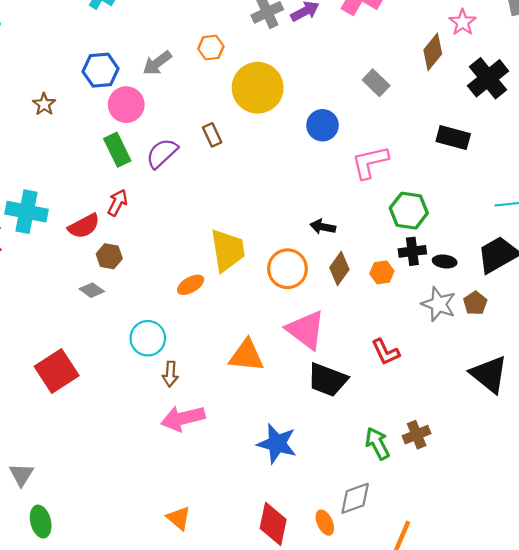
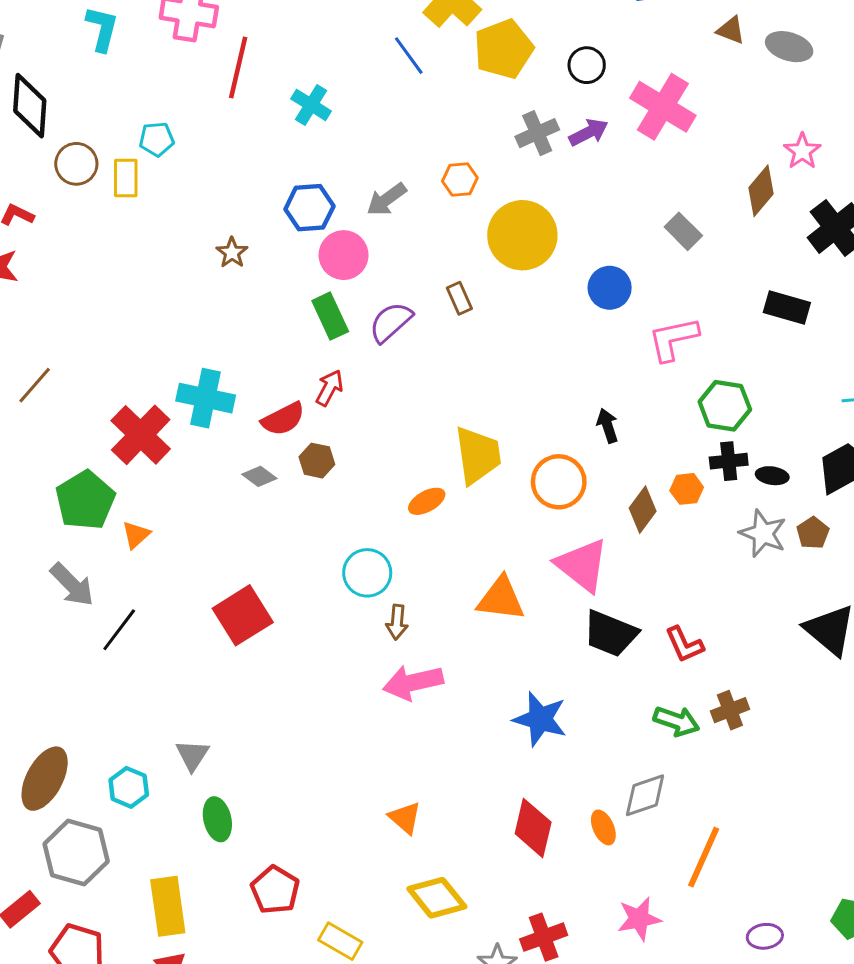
black arrow: (323, 227) -> (608, 426), turned 60
brown diamond: (339, 269) -> (643, 510), moved
gray diamond: (92, 290) -> (259, 476), moved
red L-shape: (386, 352) -> (684, 644), moved
green arrow: (377, 443) -> (677, 721), turned 136

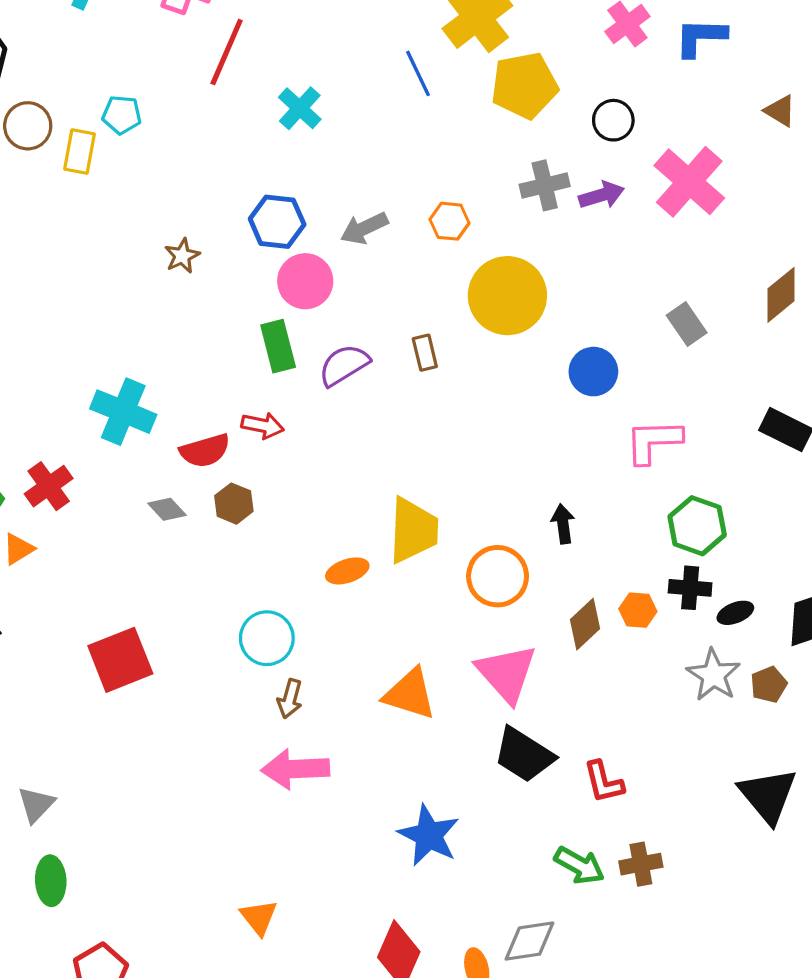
red arrow: (329, 388) -> (263, 426), turned 63
red cross: (141, 435) -> (49, 486), moved, size x0.7
black ellipse: (772, 476) -> (735, 613), turned -40

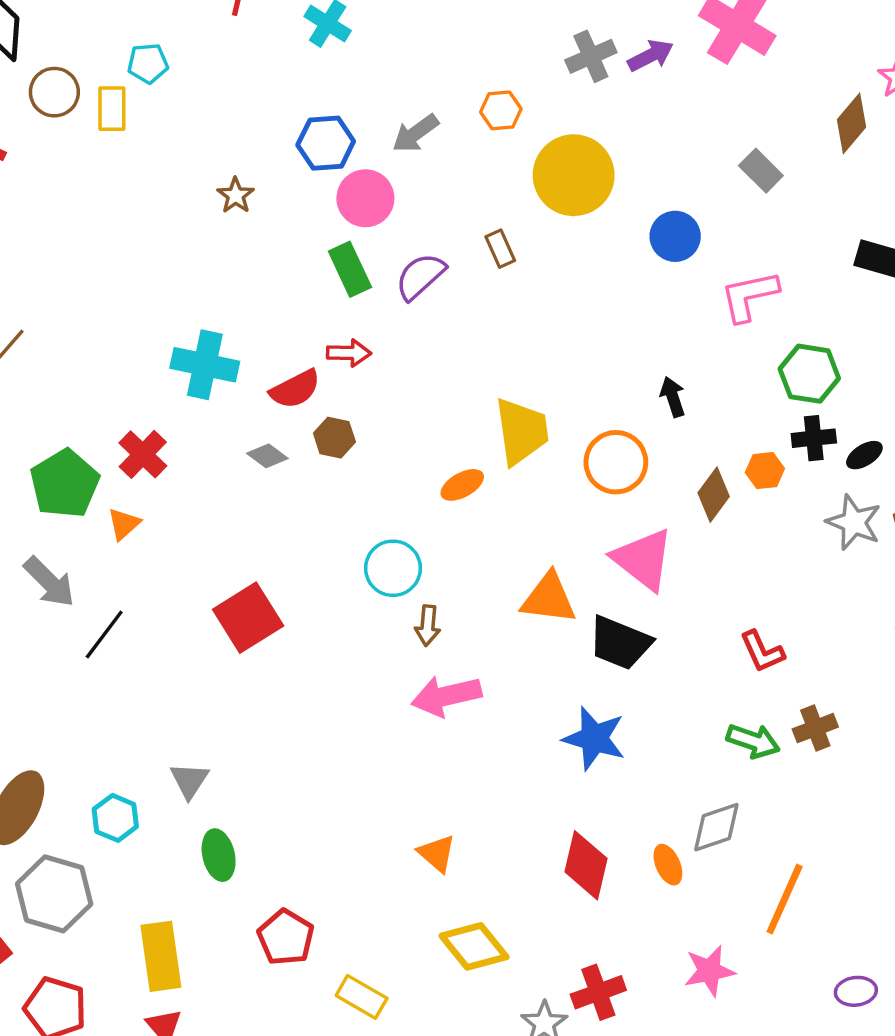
black trapezoid: (524, 755) -> (620, 643), moved

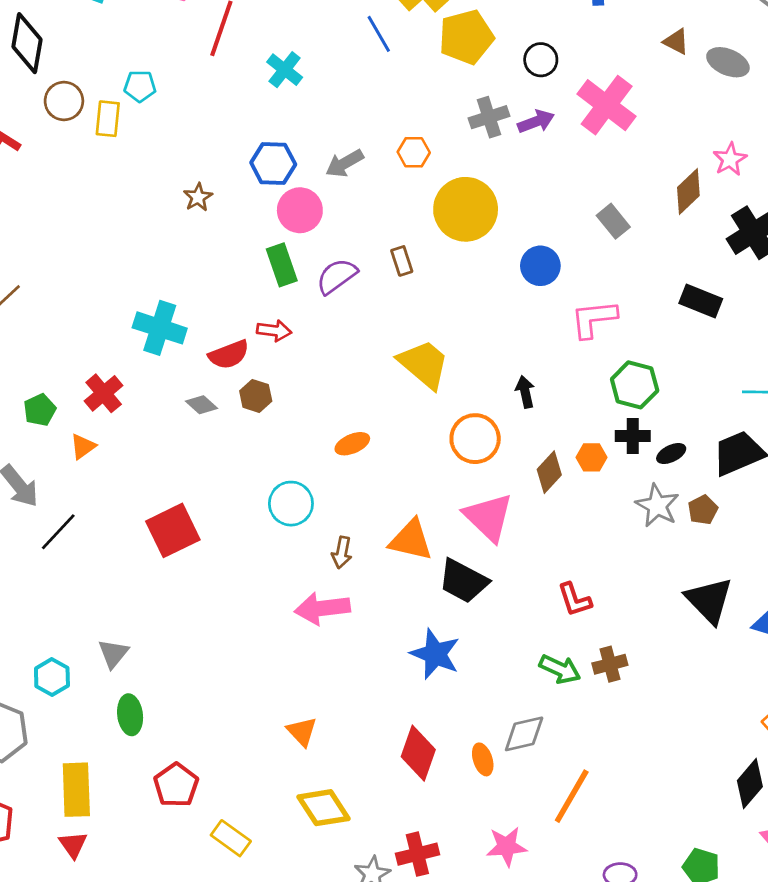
yellow trapezoid: (522, 431) -> (424, 364), moved, turned -48
green pentagon: (65, 484) -> (40, 410), size x0.6
brown arrow: (428, 626) -> (342, 552), moved

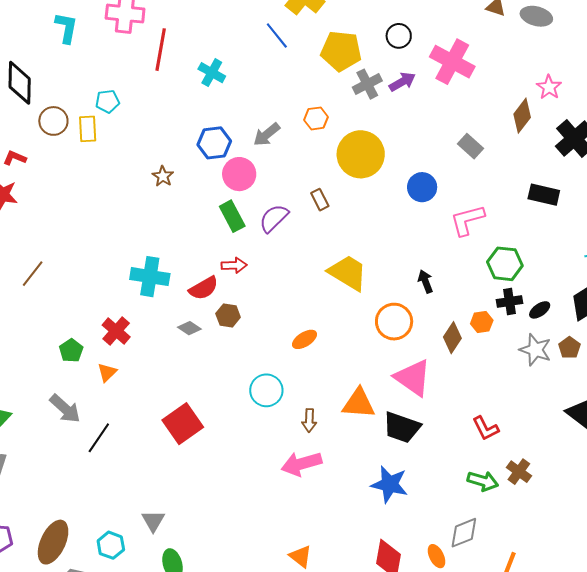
yellow pentagon: (466, 37) -> (341, 51), moved, turned 30
brown cross: (610, 664) -> (519, 472), turned -30

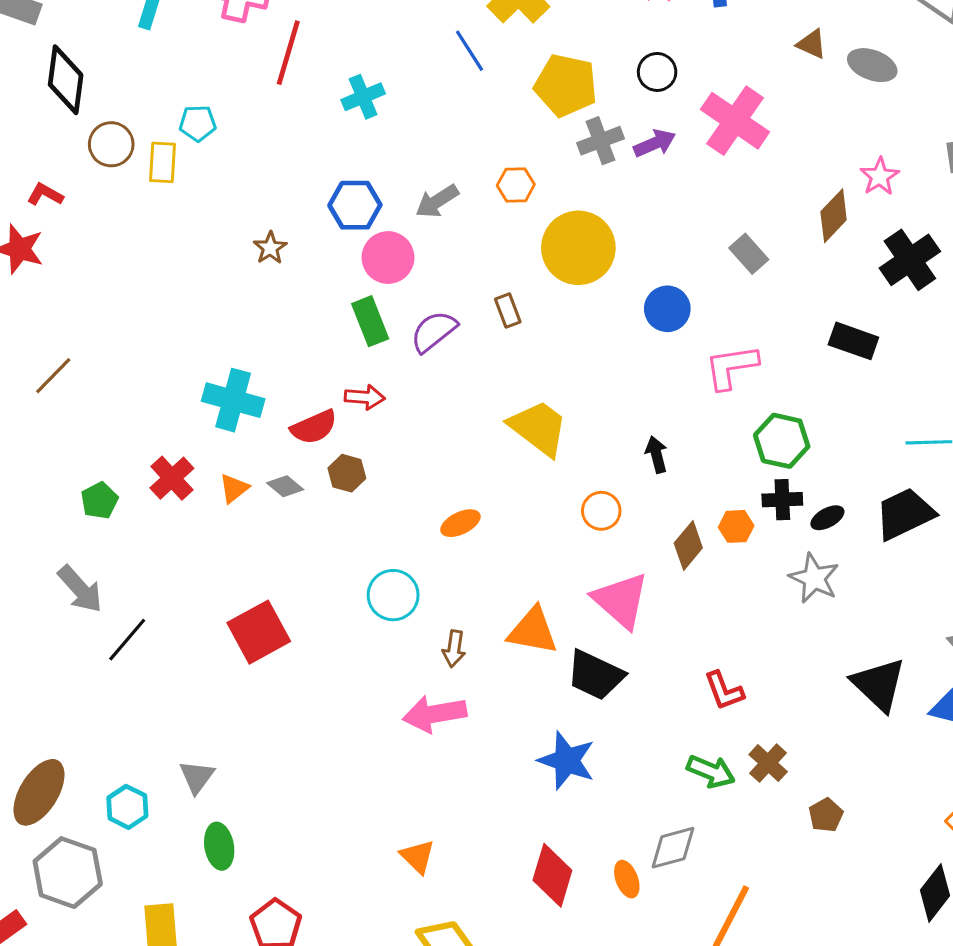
cyan cross: (212, 73) -> (363, 97), turned 32
orange circle: (394, 322) -> (601, 511), size x0.7
brown pentagon: (569, 348) -> (826, 815), moved
orange triangle: (107, 372) -> (234, 488), moved

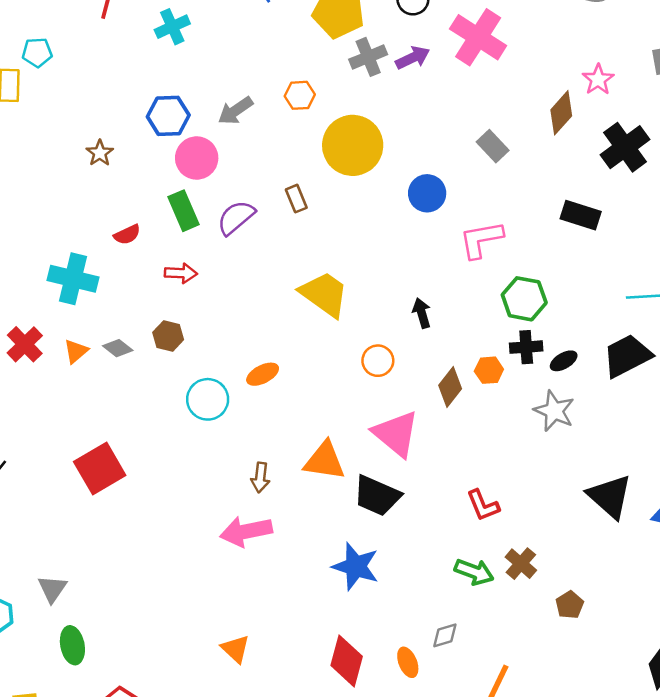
red semicircle: (314, 427) -> (127, 235), moved, size x0.7
cyan circle: (393, 595) -> (208, 399), moved
gray diamond: (673, 848) -> (445, 635), size x0.7

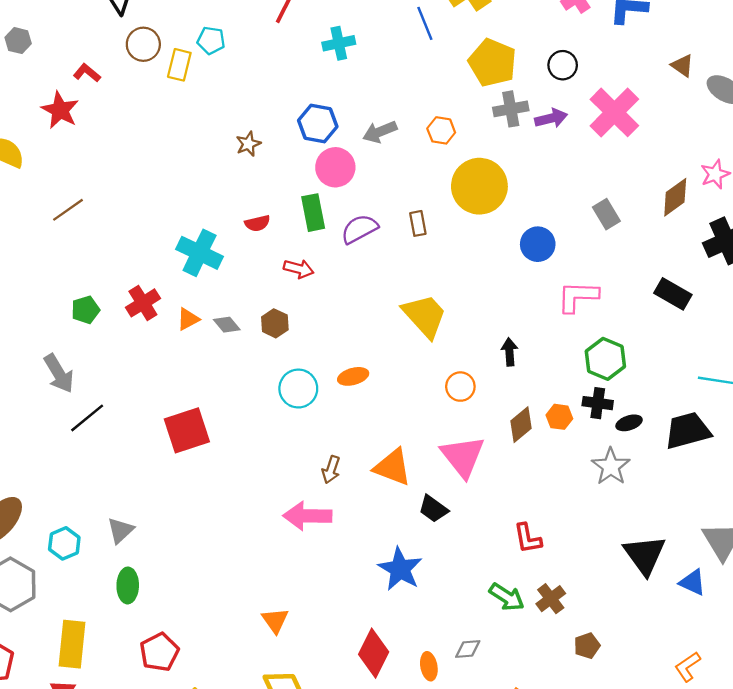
black trapezoid: (377, 496) -> (433, 509), size x0.7

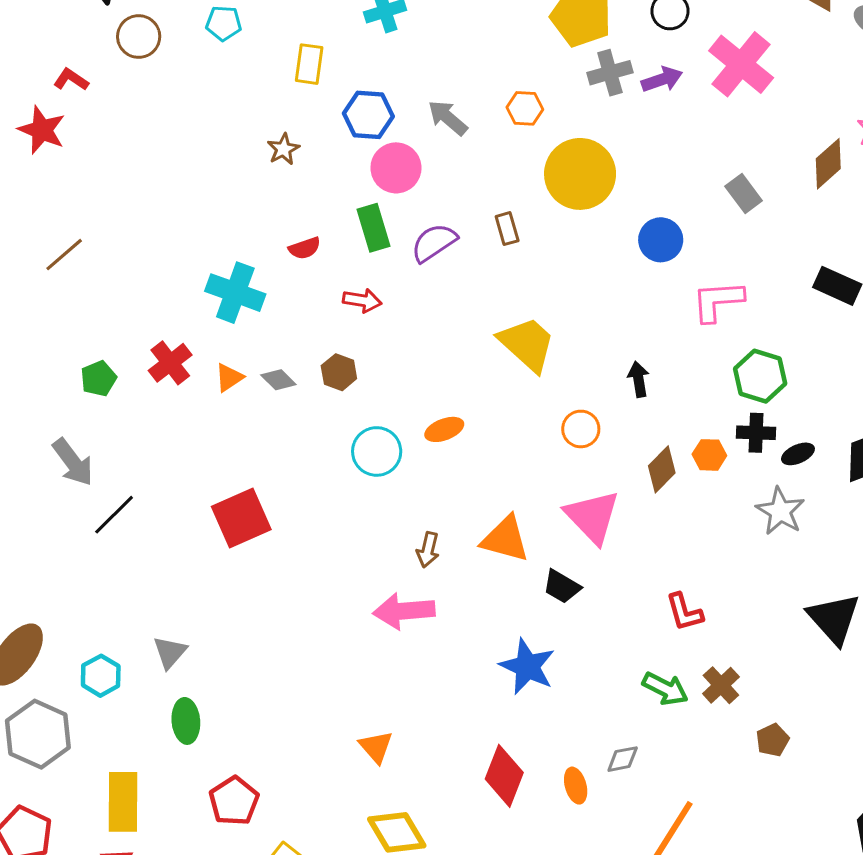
yellow rectangle: (179, 65) -> (309, 64), moved
gray arrow: (380, 132) -> (448, 118), turned 68

